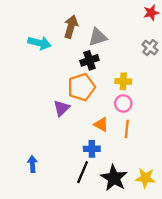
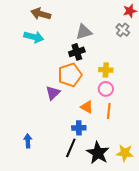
brown arrow: (71, 27) -> (41, 14), moved, turned -90
gray cross: (150, 48) -> (123, 30), moved

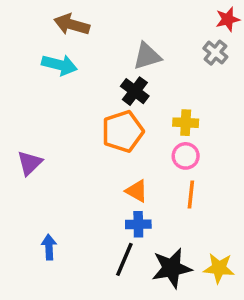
black cross: (77, 52) -> (135, 91), turned -35
purple triangle: (53, 93) -> (30, 163), moved
orange triangle: (87, 107) -> (137, 191), moved
black star: (98, 153) -> (172, 268), turned 30

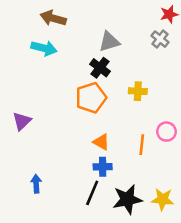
pink circle: (186, 156) -> (166, 132), moved

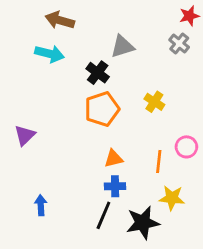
black cross: (100, 68) -> (98, 73), moved
yellow cross: (138, 91) -> (154, 102), turned 30
orange triangle: (101, 142) -> (114, 159), turned -42
yellow star: (163, 199) -> (172, 198), moved

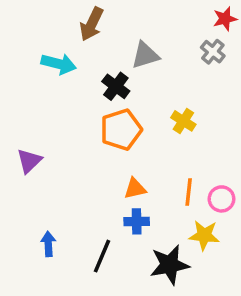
brown arrow: (60, 20) -> (92, 24), moved, turned -80
pink circle: (186, 147) -> (221, 199), moved
black line: (103, 215) -> (102, 256), moved

